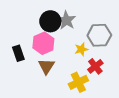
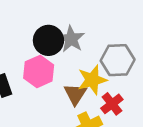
yellow star: (81, 49) -> (92, 80), size x1.5
brown triangle: (46, 66) -> (75, 94), moved

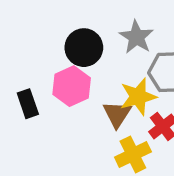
gray star: (71, 39) -> (136, 37), moved

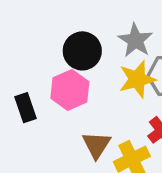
yellow star: (138, 97) -> (137, 79), moved
brown triangle: (117, 114) -> (96, 145), moved

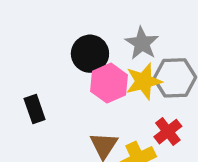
pink hexagon: (70, 90) -> (109, 83), moved

